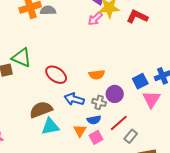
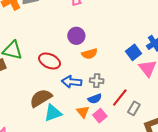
purple circle: (115, 94) -> (76, 36), moved

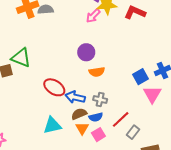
red ellipse: (50, 61) -> (54, 87), moved
brown semicircle: (41, 98) -> (79, 114), moved, size x0.7

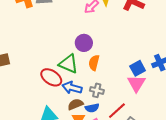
green triangle: (21, 58) -> (69, 64), moved
orange semicircle: (97, 72) -> (94, 63), turned 112
pink triangle: (152, 94) -> (136, 83), moved

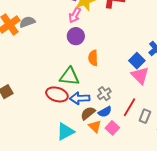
purple circle: (84, 43) -> (76, 36), moved
orange semicircle: (94, 63) -> (93, 58), moved
gray cross: (97, 90) -> (104, 94), turned -32

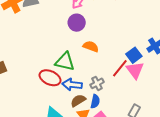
orange semicircle: (93, 58) -> (91, 46), turned 105
red line: (130, 107) -> (120, 68), moved
blue semicircle: (105, 112) -> (95, 101), turned -56

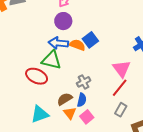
blue square: (134, 55) -> (90, 40), moved
red line: (120, 68) -> (120, 88), moved
blue arrow: (72, 85) -> (58, 43), moved

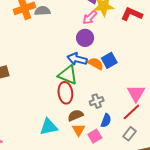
red ellipse: (37, 76) -> (65, 93), moved, turned 50
blue semicircle: (82, 100) -> (106, 121), moved

